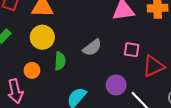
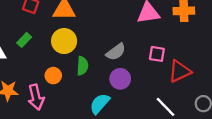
purple circle: (116, 85) -> (120, 79), moved

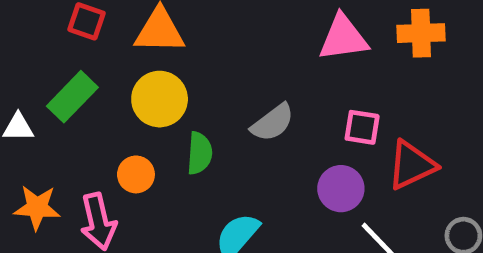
green rectangle: (24, 40) -> (72, 97), size x1.5
purple circle: (120, 79) -> (341, 189), moved

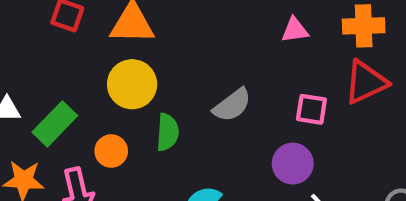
pink triangle: (343, 38) -> (295, 30), size x0.6
green rectangle: (72, 97) -> (55, 124), moved
red triangle: (412, 165) -> (366, 82), moved

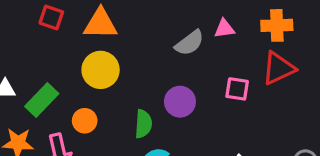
gray semicircle: (232, 105) -> (189, 43), moved
green semicircle: (168, 132) -> (143, 124), moved
purple circle: (293, 164) -> (180, 102), moved

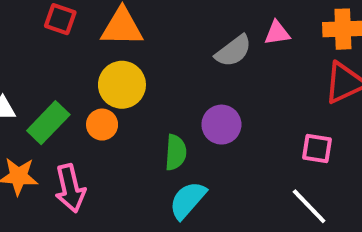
pink square: (237, 89) -> (317, 148), moved
orange circle: (85, 121) -> (102, 125), moved

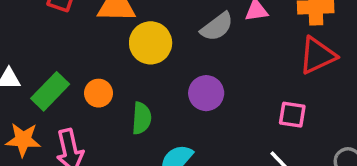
yellow circle: (122, 85) -> (151, 43), moved
green semicircle: (176, 152) -> (142, 118), moved

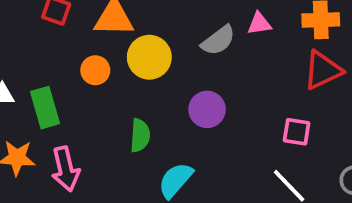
green rectangle: (50, 91) -> (45, 108), turned -60
orange circle: (99, 93) -> (95, 70), moved

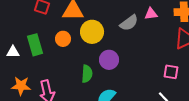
green rectangle: (45, 108) -> (35, 45), moved
purple circle: (207, 109) -> (109, 60), moved

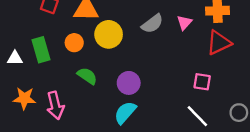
pink triangle: (151, 14) -> (184, 23), moved, turned -40
purple circle: (109, 60) -> (129, 83), moved
green semicircle: (87, 74) -> (87, 76), moved, turned -60

